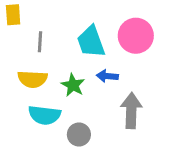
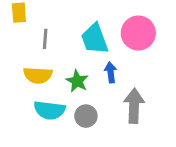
blue arrow: (107, 76) -> (111, 72), turned 78
gray circle: (79, 135) -> (86, 116), moved

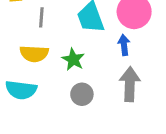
blue arrow: (111, 72) -> (124, 45), moved
cyan semicircle: (50, 110) -> (21, 90), moved

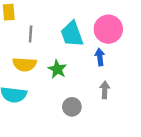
gray arrow: (130, 84) -> (105, 90), size x0.6
gray circle: (82, 94) -> (72, 107), moved

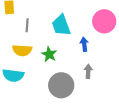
pink circle: (108, 29) -> (104, 21), moved
gray circle: (72, 107) -> (61, 85), size x1.6

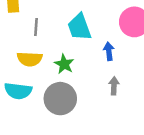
gray circle: (61, 85) -> (60, 99), moved

